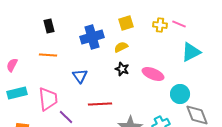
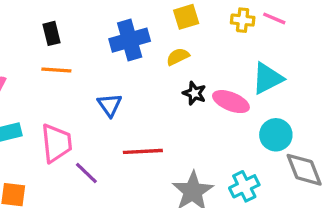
black rectangle: (49, 26) -> (51, 33), moved
cyan triangle: (191, 52) -> (268, 78), moved
black star: (122, 69) -> (194, 93), moved

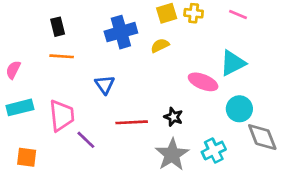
yellow cross: (243, 20) -> (194, 13), moved
black star: (194, 93) -> (173, 117), moved

